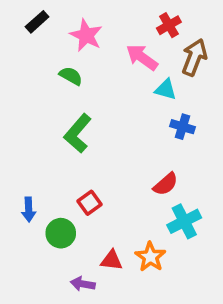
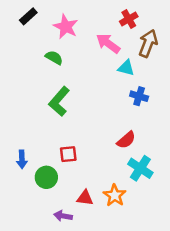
red square: (90, 203) -> (68, 154), turned 30
cyan cross: (184, 221) -> (140, 168), turned -30

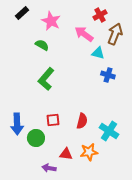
red semicircle: (126, 140) -> (82, 121), moved, turned -35
blue arrow: (22, 159) -> (17, 124), size x1.5
orange star: (115, 195) -> (89, 152), turned 30

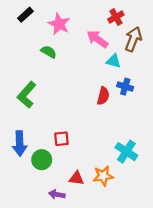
green L-shape: (46, 79) -> (27, 95), moved
red semicircle: (82, 121) -> (103, 96), moved

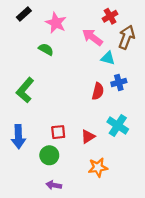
blue cross: (125, 87) -> (119, 82), turned -32
cyan cross: (126, 152) -> (118, 125), moved
green circle: (42, 160) -> (49, 155), moved
red triangle: (76, 178) -> (88, 137), moved, turned -40

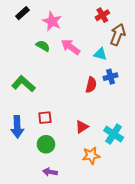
pink arrow: (92, 37) -> (71, 47), moved
green L-shape: (25, 90) -> (23, 84), turned 90
cyan cross: (118, 125) -> (114, 134), moved
red square: (58, 132) -> (45, 118), moved

